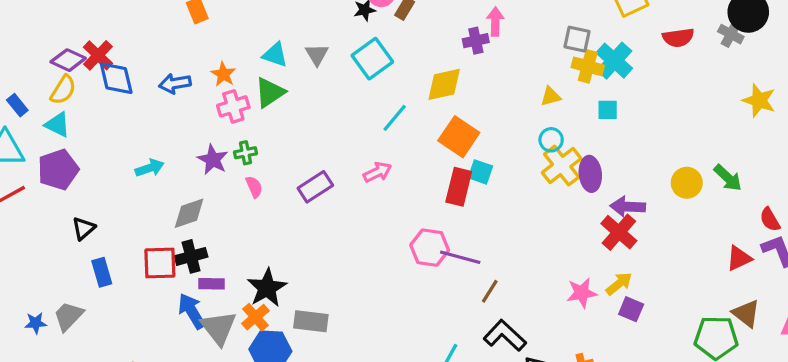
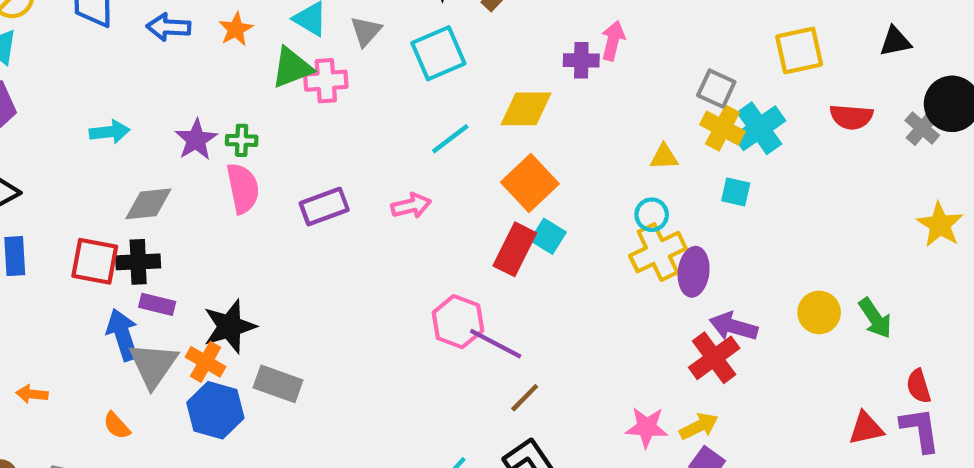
pink cross: (233, 106) -> (326, 81), moved
pink semicircle: (254, 187) -> (243, 188), size x1.6
orange cross: (255, 317) -> (206, 362), turned -32

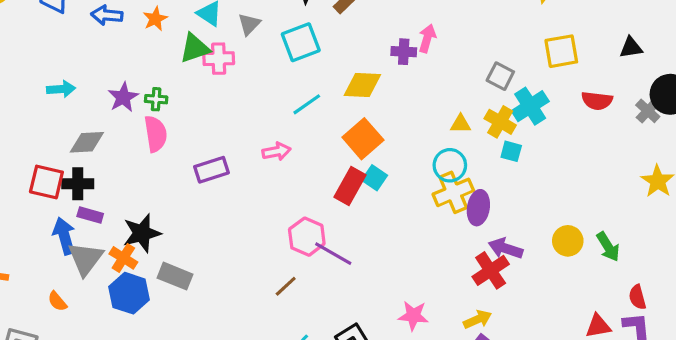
yellow cross: (722, 128) -> (500, 122), moved
purple rectangle: (324, 207) -> (212, 170), moved
cyan circle: (652, 215) -> (450, 165), size x1.4
brown line: (525, 398) -> (286, 286), moved
pink star: (647, 427) -> (413, 316), moved

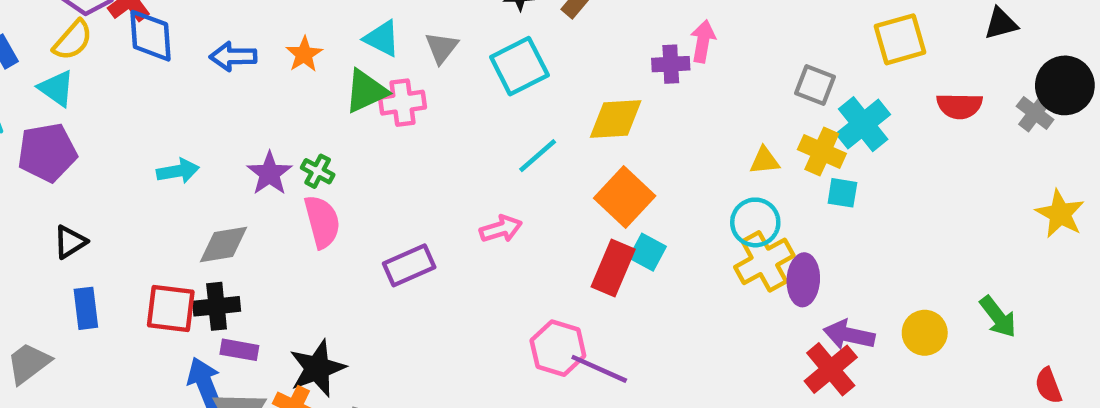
green cross: (156, 99) -> (318, 171), turned 30
yellow circle: (568, 241) -> (925, 333), moved

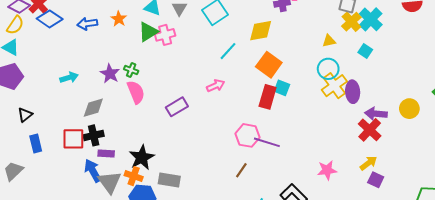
blue diamond: (151, 36) -> (50, 19), turned -45
yellow cross: (822, 151) -> (351, 22), moved, turned 30
cyan square: (842, 193) -> (365, 51), turned 32

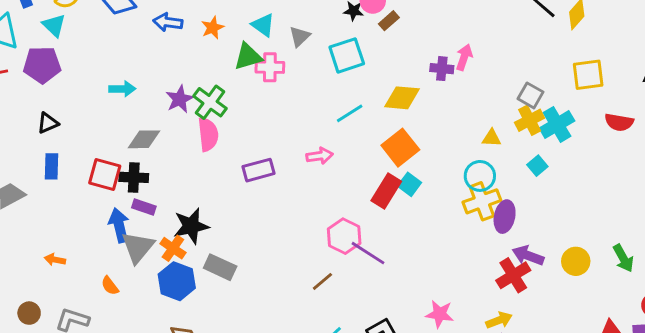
green cross: (131, 70) -> (210, 102), size x1.6

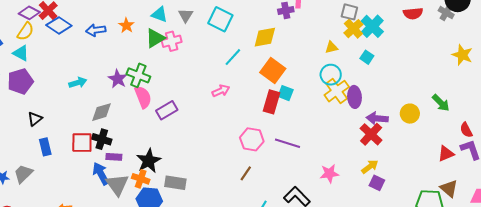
cyan square: (347, 55) -> (220, 19), turned -30
purple rectangle: (259, 170) -> (167, 110), moved
black cross: (134, 177) -> (102, 139), turned 30
purple line: (368, 253) -> (288, 143), moved

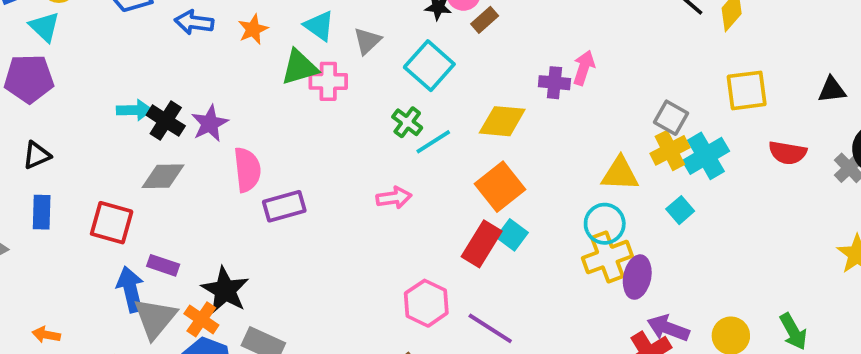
yellow triangle: (331, 47) -> (620, 174), size x1.5
green cross: (138, 75) -> (407, 122), moved, size x0.7
black cross: (102, 139) -> (166, 121), moved
black star: (149, 161) -> (225, 290), turned -30

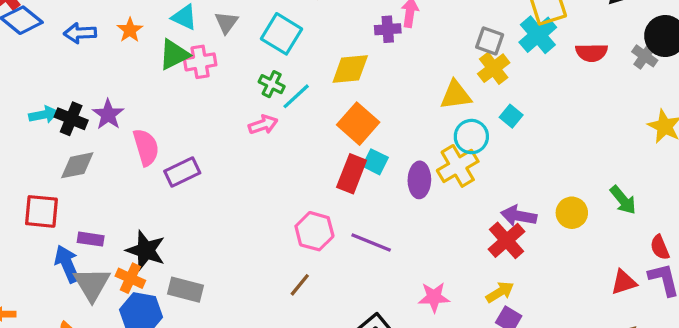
cyan cross: (706, 156) -> (538, 35), moved
pink arrow: (394, 198) -> (263, 125), moved
cyan circle: (605, 224) -> (471, 137), moved
purple ellipse: (637, 277) -> (419, 180), moved

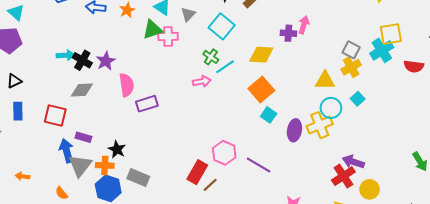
red rectangle: (352, 174) -> (197, 172), moved
yellow circle: (572, 213) -> (370, 189), moved
black star: (146, 250) -> (117, 149), size x0.7
orange cross: (130, 278) -> (105, 165), turned -30

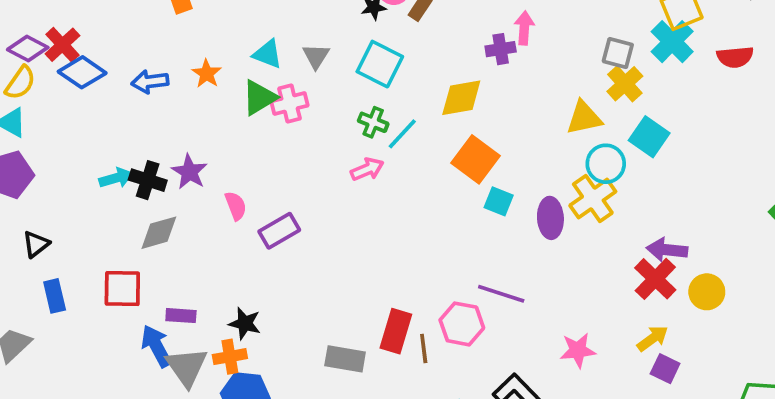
pink semicircle: (127, 85) -> (236, 206), size x0.7
cyan square: (358, 99) -> (649, 137), size x1.5
pink hexagon: (224, 153) -> (462, 324), moved
gray rectangle: (138, 178) -> (345, 359), moved
brown line: (210, 185) -> (424, 349), turned -42

